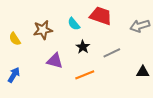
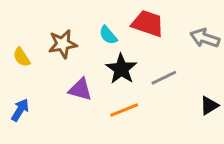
gray arrow: (140, 26) -> (205, 38), turned 36
black star: (83, 47) -> (121, 69), size x1.5
black triangle: (143, 72) -> (209, 106), turned -32

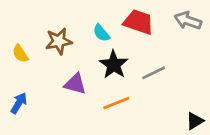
gray arrow: (205, 38) -> (188, 21), moved
black triangle: (209, 106) -> (195, 121), moved

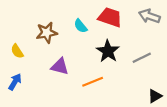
yellow semicircle: (20, 54) -> (17, 51), moved
black star: (114, 65) -> (108, 51), moved
gray line: (154, 73) -> (142, 58), moved

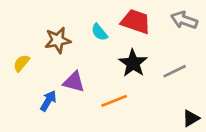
yellow semicircle: (17, 51) -> (21, 63), turned 72
blue arrow: (15, 82) -> (48, 101), moved

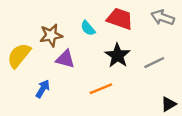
yellow semicircle: (21, 63) -> (19, 55), size x1.6
purple triangle: (74, 82) -> (65, 59), moved

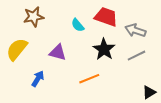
gray arrow: (163, 17) -> (135, 30), moved
brown star: (51, 35) -> (34, 17), moved

